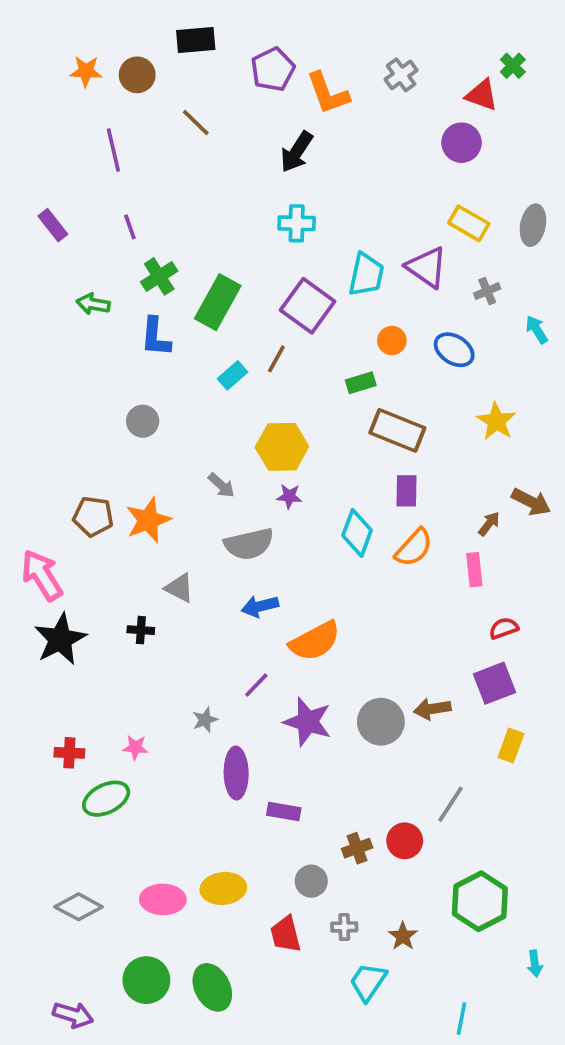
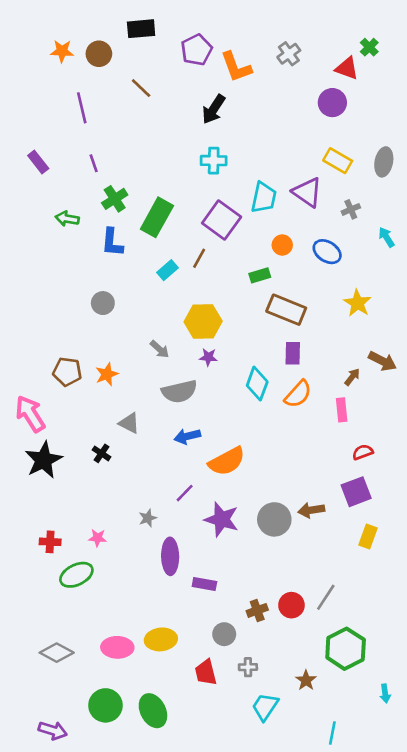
orange star: (148, 520) -> (107, 374), size x0.7
black cross: (141, 630) -> (102, 453), turned 30
gray line: (451, 804) -> (326, 597), moved
brown star: (403, 936) -> (306, 680), moved

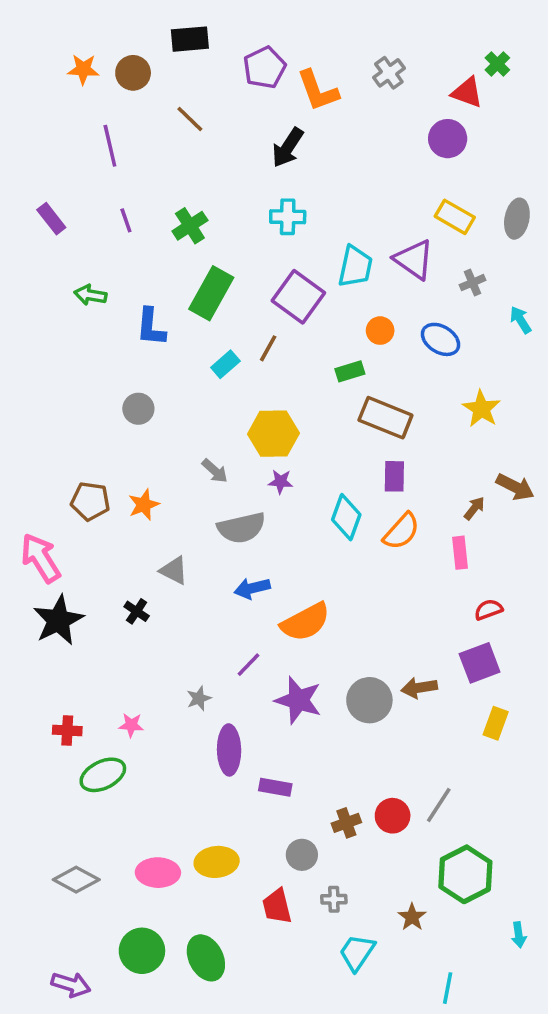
green cross: (115, 199) -> (190, 226), moved

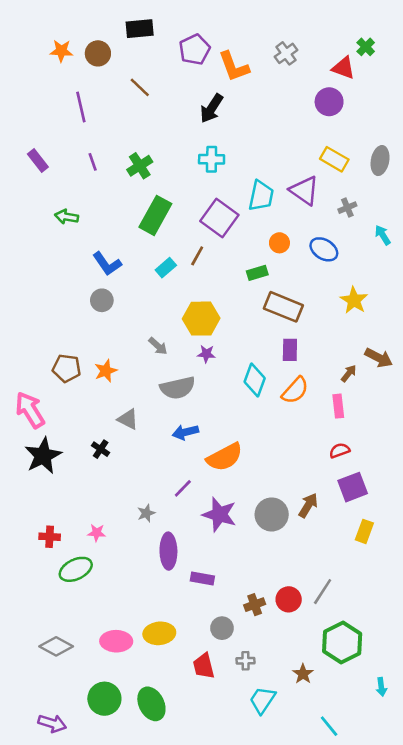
blue L-shape: (151, 327) -> (107, 264), moved, turned -40
red semicircle: (488, 610) -> (340, 450), moved
brown arrow: (419, 688) -> (308, 505), turned 130
cyan line: (448, 988) -> (329, 726), turned -50

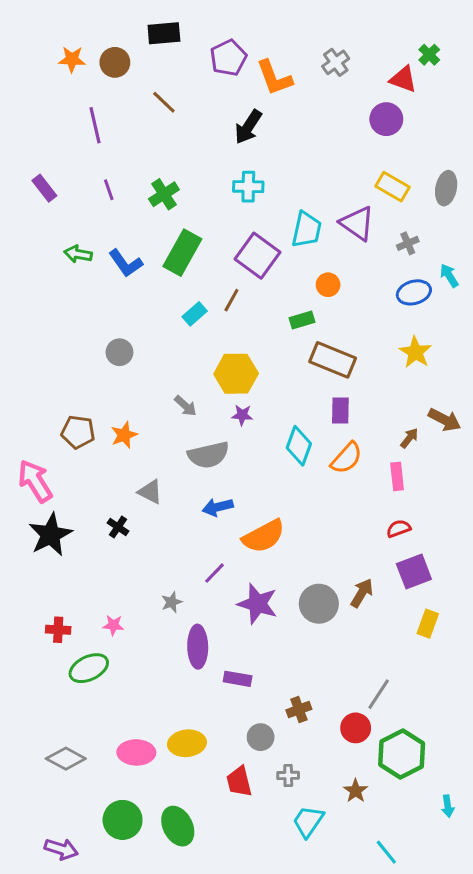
blue ellipse: (324, 249) -> (414, 292), moved, turned -48
blue L-shape: (107, 264) -> (126, 263), moved
red circle: (289, 599) -> (356, 728), moved

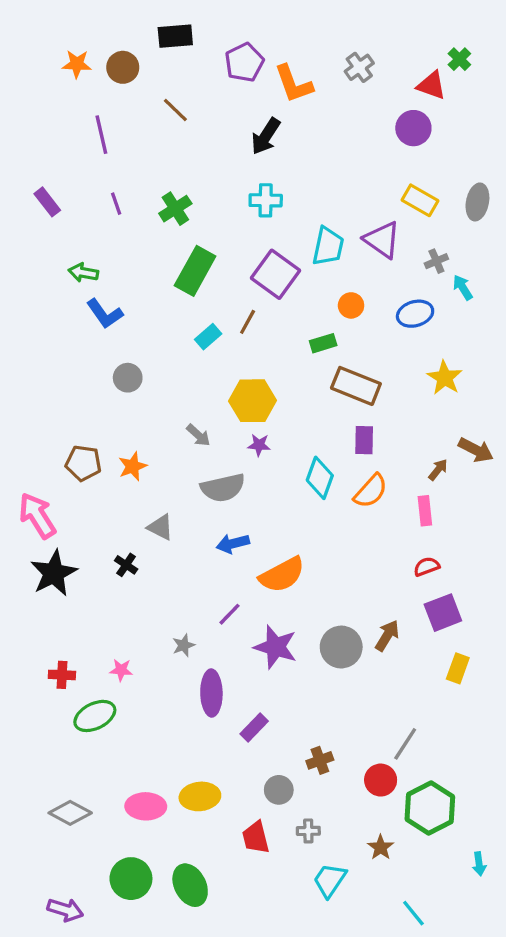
blue L-shape: (126, 263) -> (105, 314), moved
cyan arrow: (449, 276) -> (463, 287), moved
blue ellipse: (414, 292) -> (415, 314), moved
purple rectangle: (238, 679) -> (254, 727), turned -56

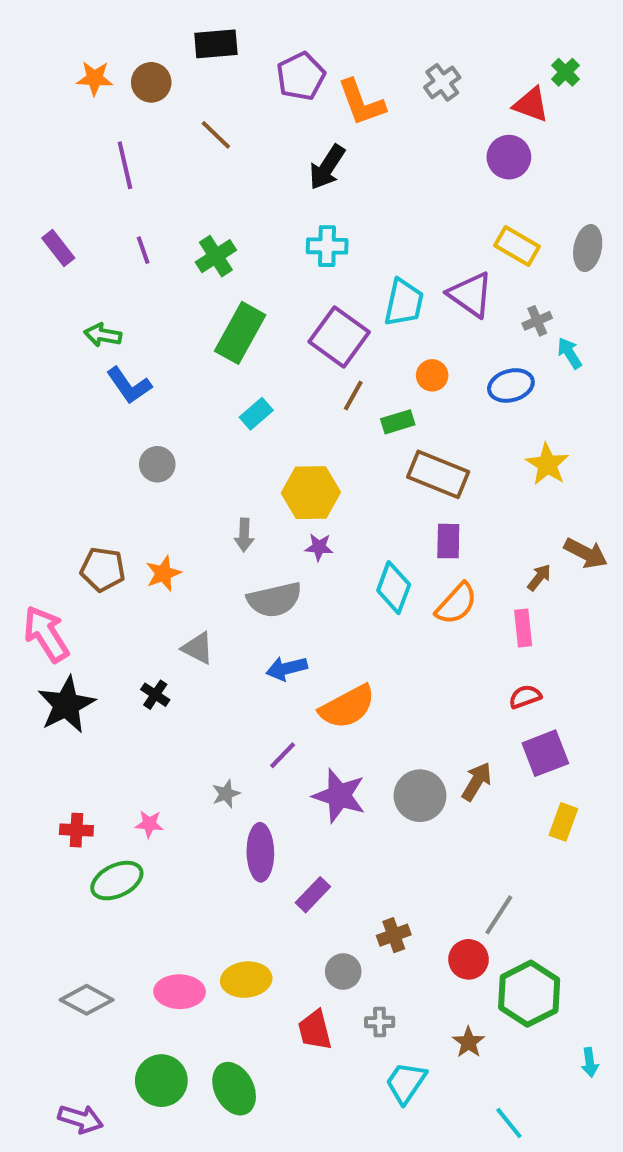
brown line: (248, 322) -> (353, 396), moved
gray arrow: (198, 435) -> (244, 535), turned 50

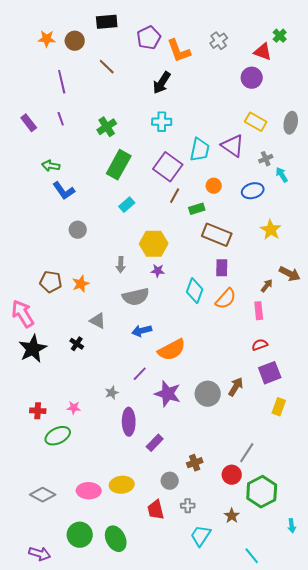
purple line: (143, 250) -> (61, 119), moved

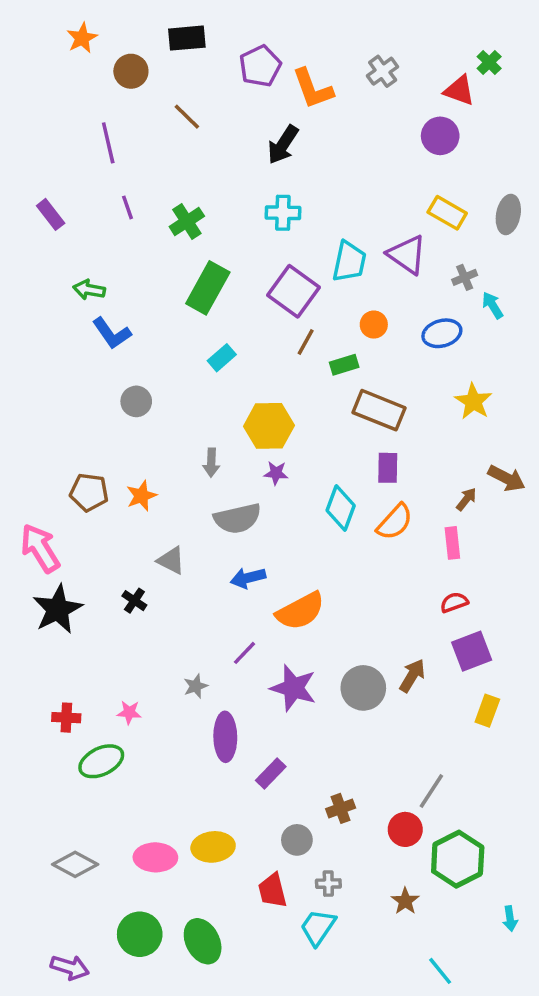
orange star: (47, 39) -> (82, 38), moved, turned -30
purple line: (61, 119) -> (127, 207), moved
cyan trapezoid: (201, 536) -> (318, 927), moved

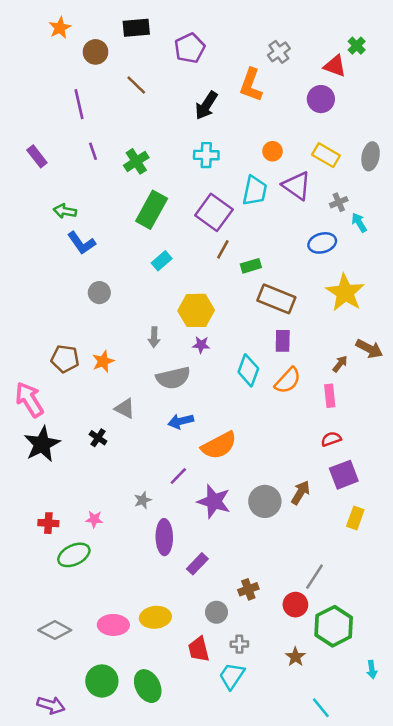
orange L-shape: (313, 89) -> (251, 85), moved, turned 40
orange circle: (374, 325) -> (273, 151), moved
yellow star: (473, 401) -> (345, 293), size x1.4

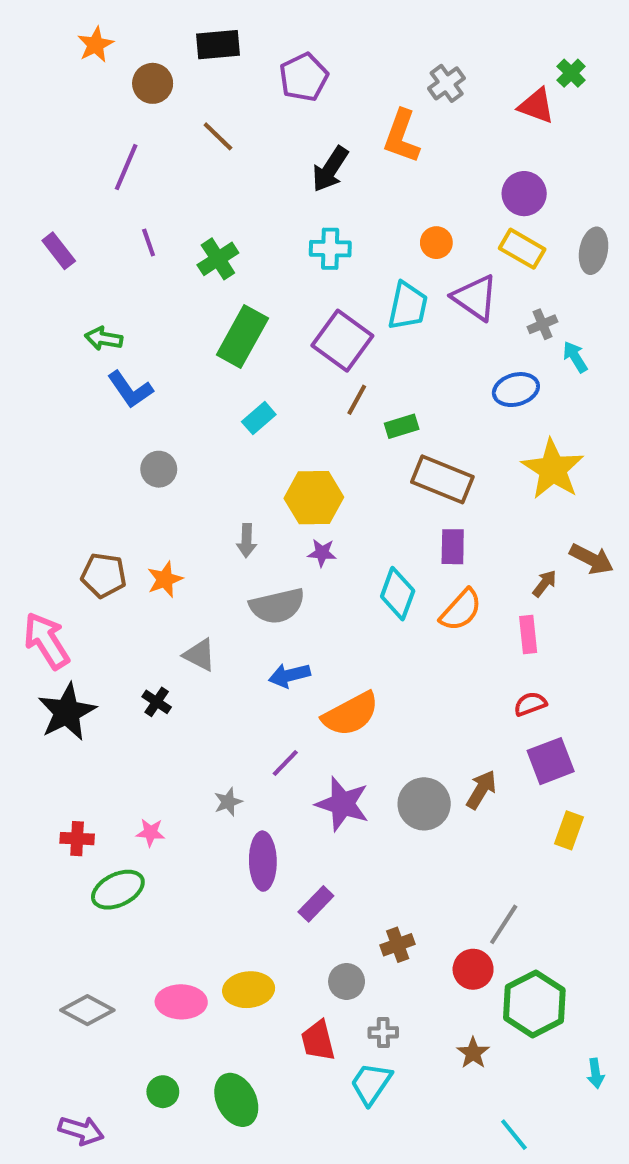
purple circle: (321, 99) -> (524, 194), moved
purple line: (79, 104) -> (126, 167), turned 36
green circle: (102, 681) -> (163, 1092), size x0.6

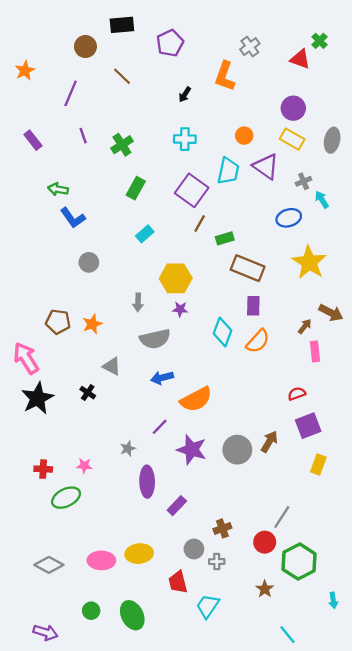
orange star: (95, 45) -> (25, 71), moved
black arrow: (330, 169) -> (185, 94), size x0.6
green rectangle: (242, 336) -> (136, 188), size x0.7
pink rectangle: (528, 634) -> (315, 351), moved
gray cross: (383, 1033) -> (217, 562), moved

